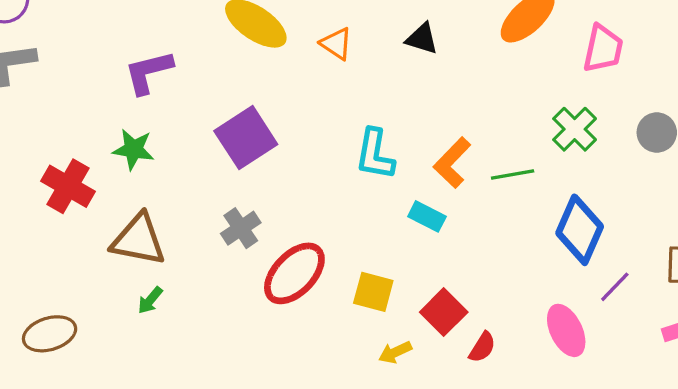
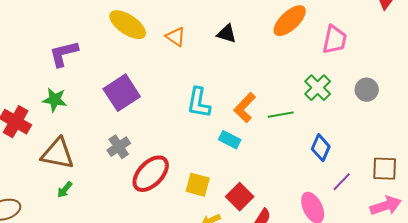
blue diamond: (580, 230) -> (321, 148), size x0.7

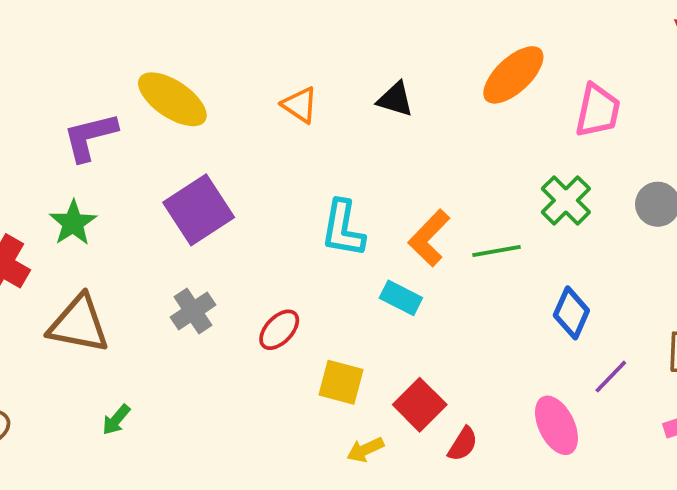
yellow ellipse: (128, 25) -> (172, 99), moved
green star: (55, 100) -> (73, 223), turned 30
red ellipse: (151, 174) -> (279, 330), moved, size x0.6
green arrow: (65, 190) -> (116, 420), moved

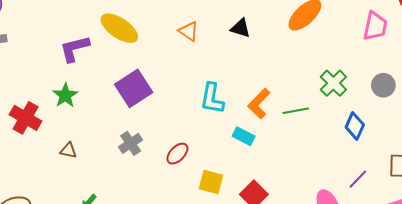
pink trapezoid: (598, 111) -> (375, 26), moved
blue diamond: (571, 313) -> (355, 126), moved
brown triangle: (79, 324) -> (68, 150), size x0.5

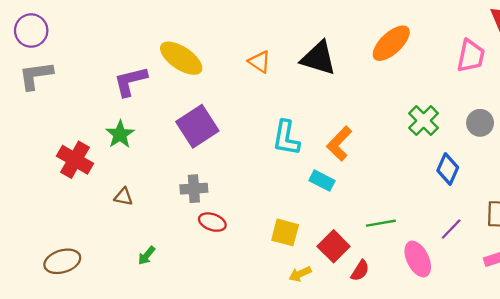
black triangle: (241, 28) -> (319, 58), size x1.6
green line: (296, 111) -> (381, 223), moved
gray cross: (131, 143) -> (194, 189), turned 30
red ellipse: (177, 154) -> (212, 222), moved, turned 65

